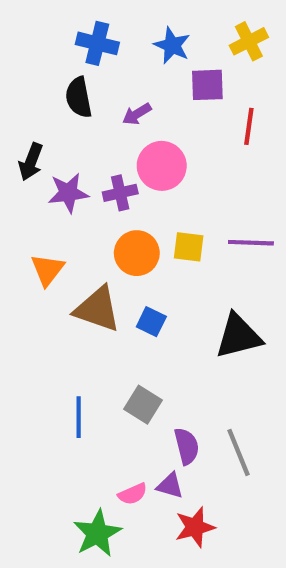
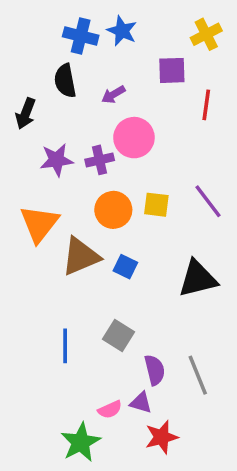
blue star: (172, 45) -> (122, 31), moved
black arrow: (31, 162) -> (26, 113), moved
purple line: (251, 243) -> (208, 201), turned 51
orange triangle: (47, 270) -> (39, 224), size x1.4
brown triangle: (97, 309) -> (81, 256), turned -42

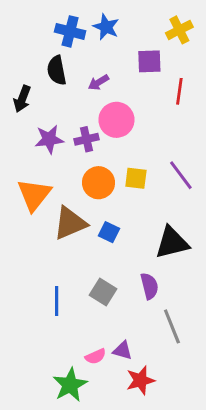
purple semicircle: (155, 370) -> (149, 286), moved

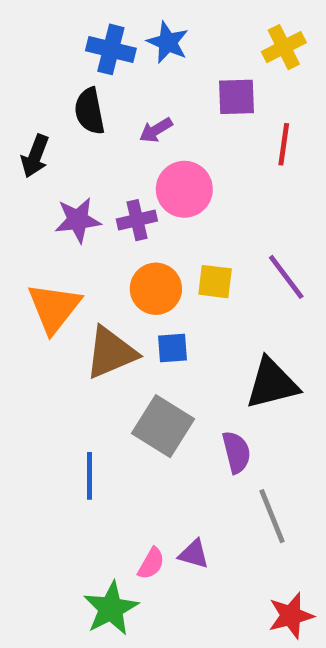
blue square: (109, 232) -> (172, 348), moved, turned -30
gray square: (103, 292) -> (163, 426), moved, size x1.4
pink semicircle: (96, 356) -> (151, 564), turned -36
red star: (140, 380) -> (291, 616), moved

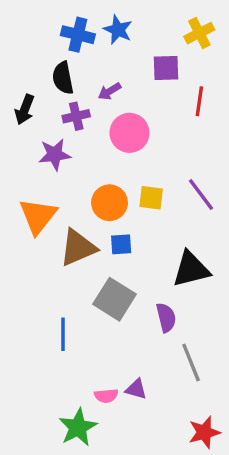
purple cross: (137, 220) -> (76, 116), moved
pink semicircle: (151, 564) -> (106, 396), turned 55

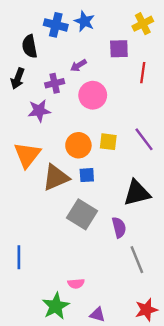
black semicircle: (63, 78) -> (30, 46), moved
blue line: (63, 334) -> (19, 257), moved
purple triangle: (136, 389) -> (97, 314), moved

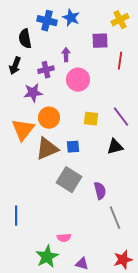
purple arrow: (78, 65) -> (66, 55), turned 120
orange circle: (78, 145) -> (49, 118), moved
black triangle: (137, 193) -> (115, 147), moved, size x0.7

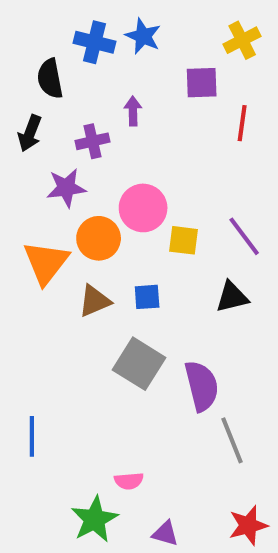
pink circle: (78, 80) -> (143, 208), moved
brown triangle: (47, 149) -> (95, 301), size x0.7
purple semicircle: (100, 191) -> (202, 386), size x1.4

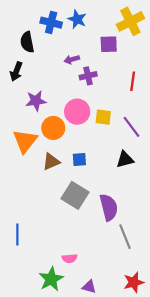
yellow cross: (242, 40) -> (130, 21), size x1.4
purple arrow: (133, 111) -> (72, 59), turned -104
red line: (242, 123) -> (133, 81), moved
purple cross: (93, 141) -> (88, 76), moved
yellow square: (183, 240) -> (103, 117), moved

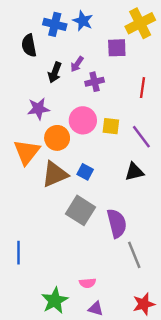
purple arrow: (72, 59) -> (77, 64), turned -40
black arrow: (16, 71) -> (55, 72), moved
blue square: (79, 159) -> (85, 172), turned 32
brown triangle: (51, 162) -> (55, 174), size x1.4
pink semicircle: (70, 258) -> (88, 283), moved

